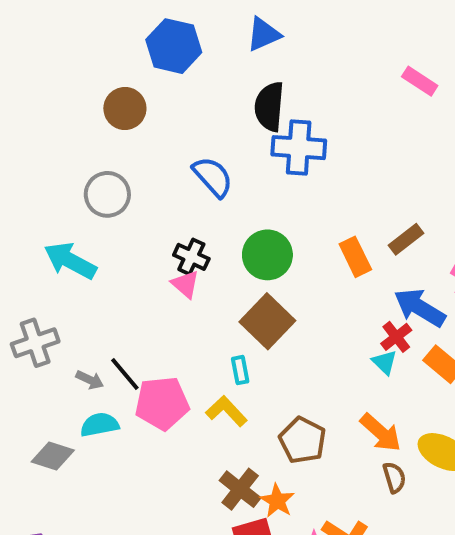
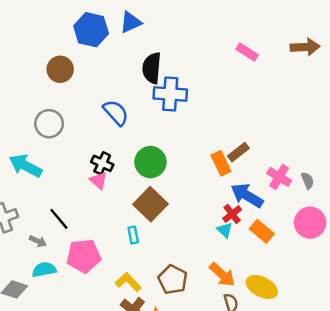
blue triangle: (264, 34) -> (131, 22), moved
orange rectangle: (355, 257) -> (221, 163), moved
black line: (125, 374) -> (59, 219), moved
yellow L-shape: (226, 411) -> (128, 282), moved

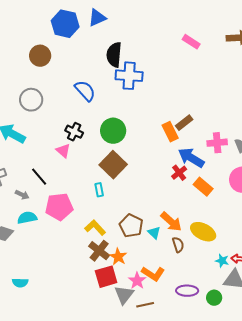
pink cross: (279, 177) -> (217, 143), turned -36
pink triangle: (99, 181) -> (63, 151), moved
cyan triangle: (225, 230) -> (154, 233), moved

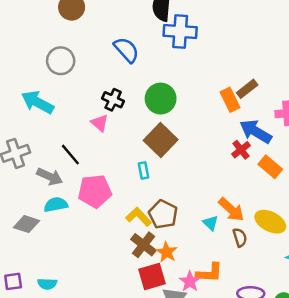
gray arrow: (22, 195) -> (50, 177), size x1.5
brown pentagon: (131, 226) -> (163, 214), moved
orange L-shape: (153, 274) -> (209, 273), turned -30

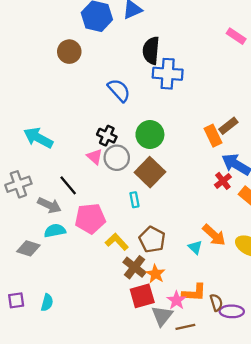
gray circle: (61, 61) -> (117, 158), moved
yellow L-shape: (139, 217) -> (117, 242), moved
brown semicircle: (240, 238) -> (216, 303), moved
cyan semicircle: (47, 284) -> (47, 303), turned -77

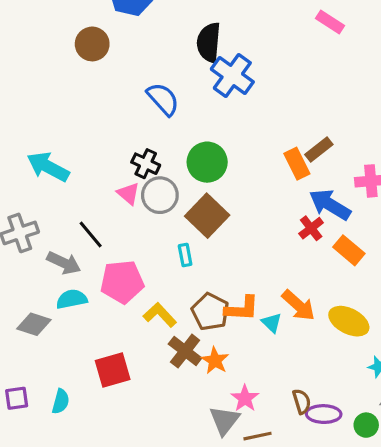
blue cross: (168, 74) -> (232, 75), turned 32
orange L-shape: (194, 293) -> (242, 309), moved
red square: (142, 296) -> (113, 370), moved

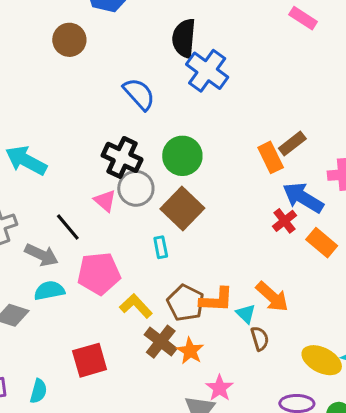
black cross: (146, 164) -> (122, 157), size x1.4
pink triangle: (128, 194) -> (105, 201), moved
yellow ellipse: (349, 321) -> (322, 360), moved
brown semicircle: (302, 401) -> (260, 338), moved

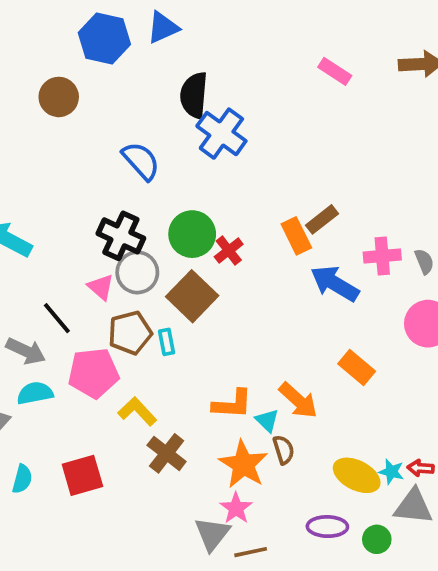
red cross: (285, 221) -> (229, 251), moved
orange rectangle: (322, 243) -> (357, 367), moved
brown pentagon: (185, 303) -> (130, 333), moved, turned 30
orange star: (190, 351) -> (243, 464), moved, size x1.5
cyan semicircle: (38, 391) -> (22, 479), moved

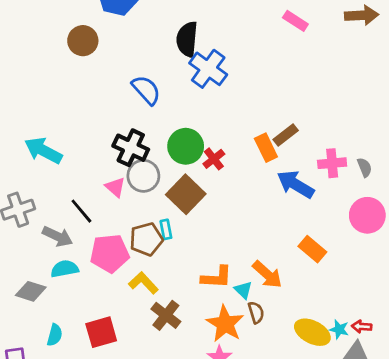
brown pentagon: (130, 333) -> (146, 239), moved

